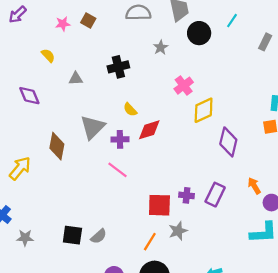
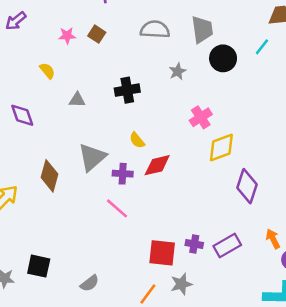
purple rectangle: (215, 195) -> (227, 246), turned 30
black square: (72, 235) -> (39, 266), moved

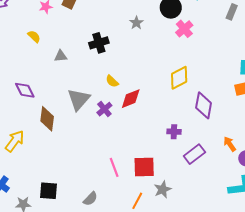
purple diamond: (22, 115) -> (25, 90), moved
pink cross: (201, 117) -> (184, 29), moved
purple cross: (123, 174) -> (104, 109), turned -35
pink line: (117, 208) -> (114, 167), moved, turned 36
purple cross: (194, 244) -> (174, 132), moved

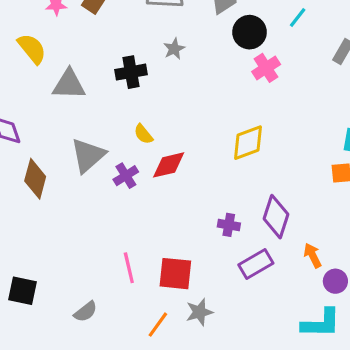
gray star: (136, 23) -> (174, 49), moved
yellow semicircle: (34, 36) -> (32, 49), size x1.5
gray triangle: (61, 56) -> (69, 85), size x1.6
purple diamond: (204, 105) -> (276, 217), moved

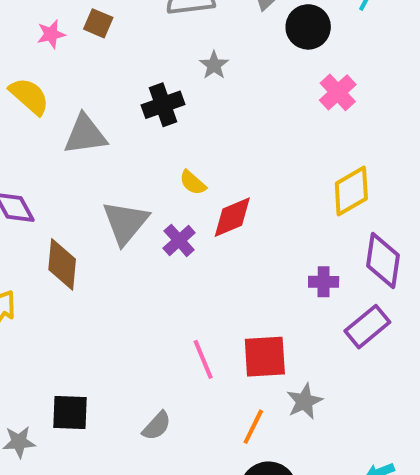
pink cross: (266, 68) -> (338, 92), moved
yellow diamond: (248, 143) -> (351, 191), moved

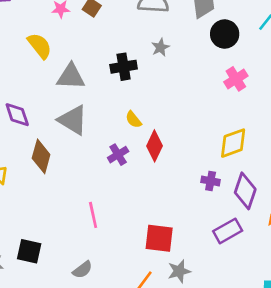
red diamond: (232, 217) -> (155, 146), turned -52
gray triangle: (125, 223) -> (73, 120), moved, turned -48
purple cross: (324, 282) -> (211, 181), moved
pink line: (203, 359) -> (93, 215), moved

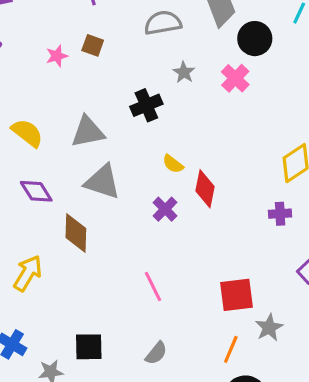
yellow semicircle: (40, 46) -> (27, 133), moved
pink cross: (236, 79) -> (235, 78), moved

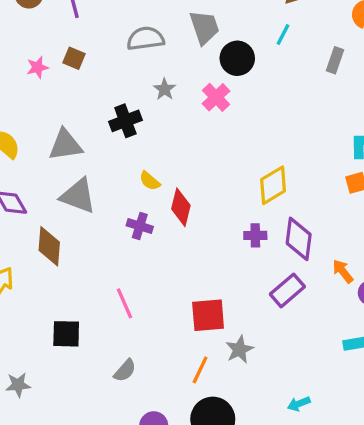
purple cross: (165, 209) -> (140, 226), turned -30
black square: (89, 347) -> (66, 334), moved

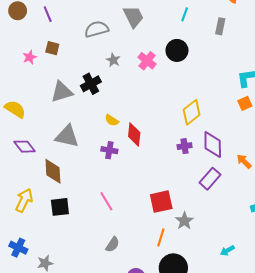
black circle: (237, 58) -> (177, 50), moved
gray triangle: (65, 145) -> (62, 92), moved
black square: (66, 334) -> (60, 207), moved

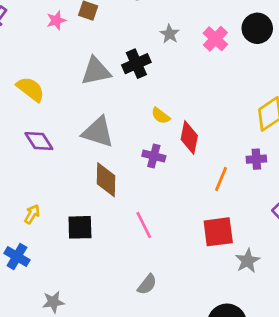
brown diamond: (53, 171) -> (106, 180), moved
yellow arrow: (24, 200) -> (32, 214), size x0.6
orange line: (161, 237) -> (221, 179), moved
blue cross: (18, 248) -> (17, 257), moved

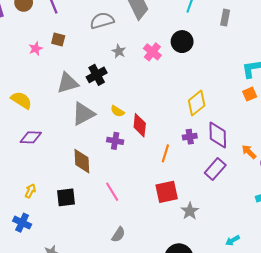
gray triangle: (98, 132) -> (83, 114), moved, turned -40
purple diamond: (39, 141) -> (31, 137), turned -50

